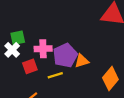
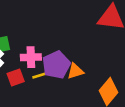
yellow line: (55, 75) -> (41, 75), moved

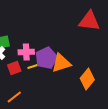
orange triangle: (75, 71) -> (61, 63), size x1.5

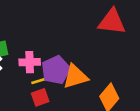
red square: (14, 68) -> (40, 97), moved

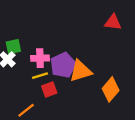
red triangle: (112, 22) -> (113, 22), size x0.7
yellow line: (40, 80) -> (40, 76), moved

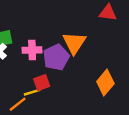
orange triangle: (81, 71) -> (74, 43), moved, turned -40
yellow line: (40, 76) -> (32, 92), moved

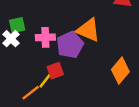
orange triangle: (74, 43) -> (88, 30), turned -40
yellow line: (32, 92) -> (45, 80), turned -35

